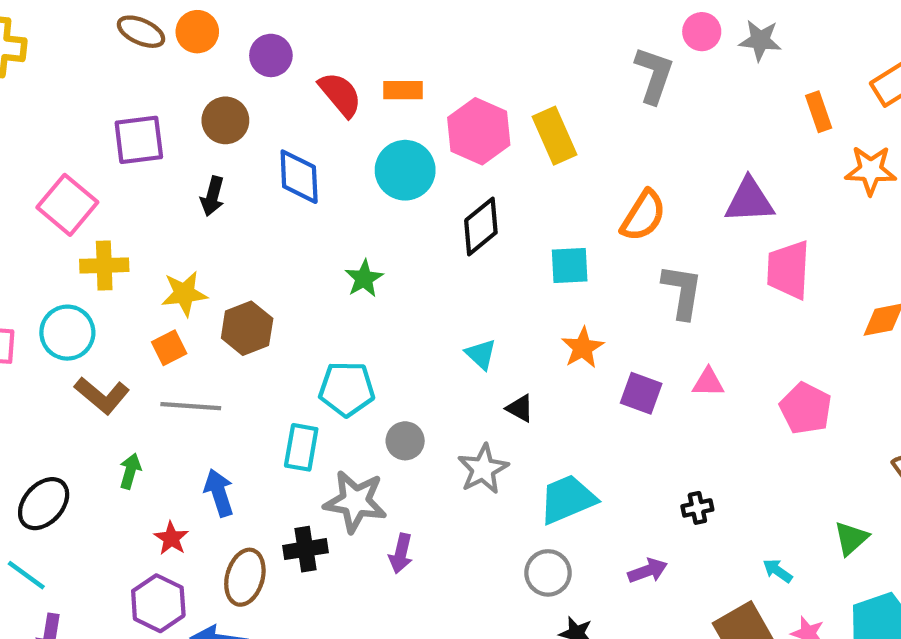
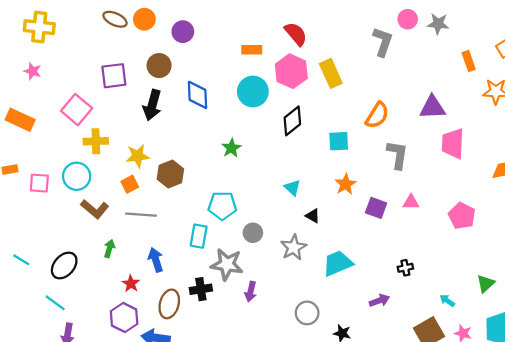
red semicircle: (340, 94) -> (296, 34), moved
black arrow: (212, 196) -> (152, 105), size x1.5
gray circle: (548, 573) -> (307, 313), moved

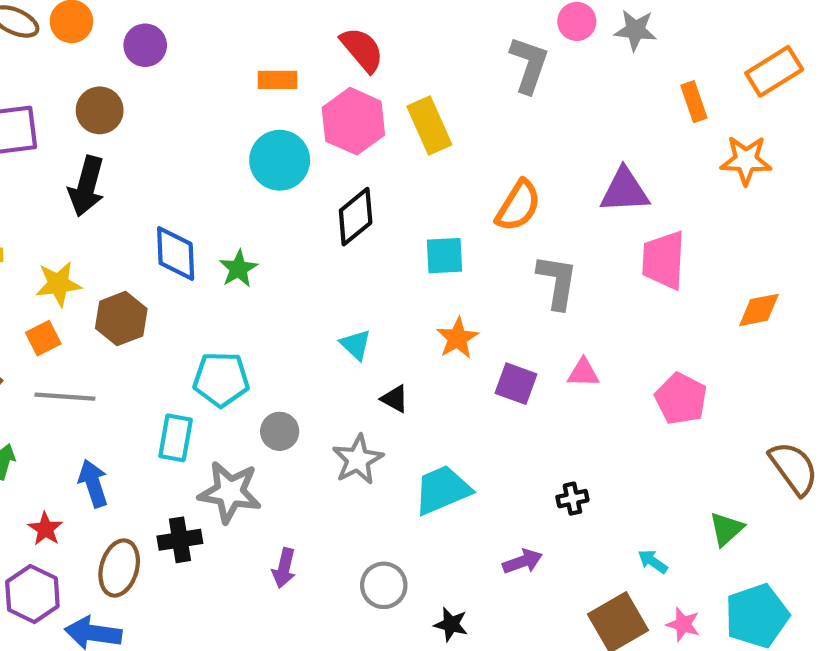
blue diamond: (198, 95) -> (176, 253), moved
purple arrow: (251, 291) -> (284, 568), moved

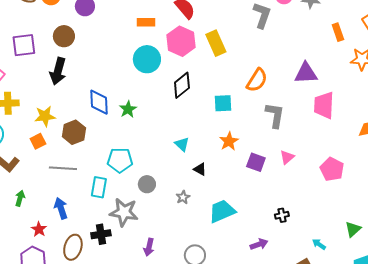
pink triangle: (583, 373) -> (287, 157), turned -42
gray line: (65, 397) -> (63, 168), moved
gray star: (358, 460) -> (183, 197), size x0.6

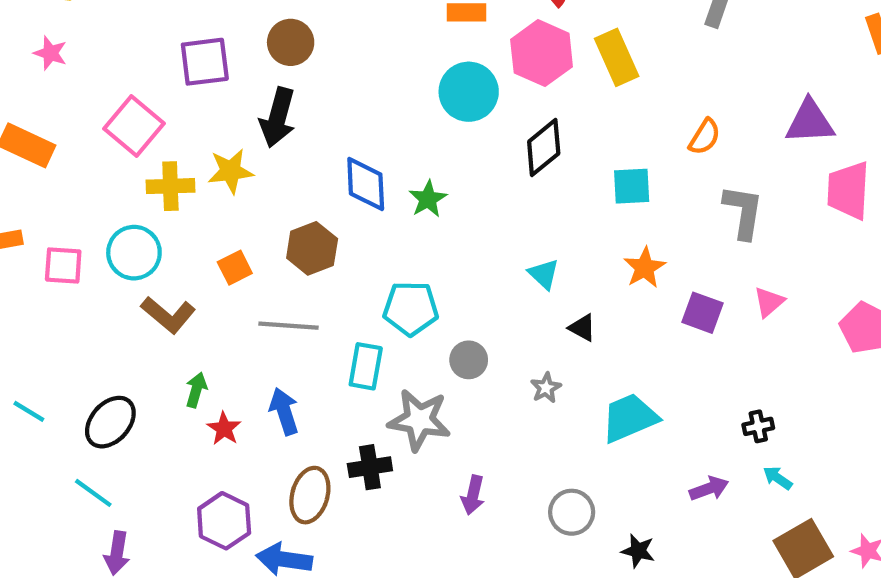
orange semicircle: (257, 80) -> (705, 137), size x0.7
yellow star: (45, 116) -> (231, 171), moved
red star: (39, 229) -> (224, 429), moved
cyan arrow: (319, 244) -> (778, 478), moved

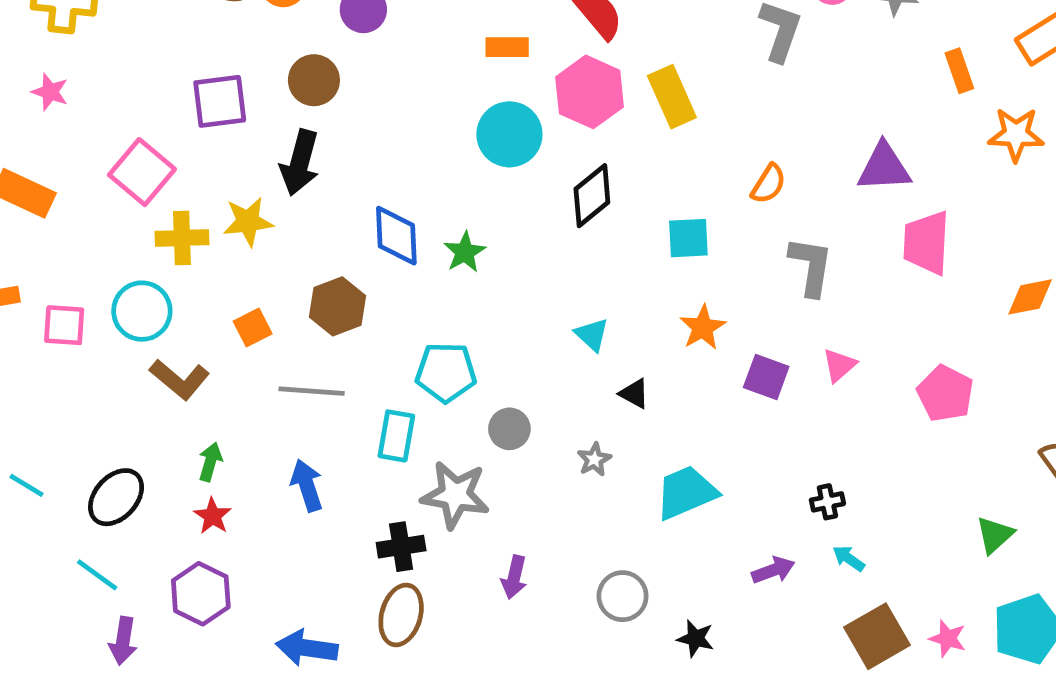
red star: (224, 429) -> (213, 516), moved
brown ellipse: (310, 495) -> (401, 615), moved
purple hexagon: (224, 521) -> (201, 594), moved

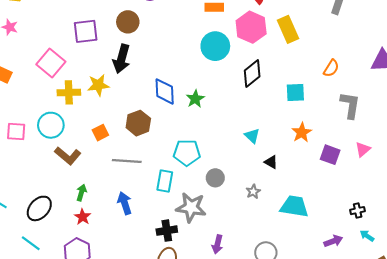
cyan trapezoid: (686, 492) -> (294, 206), turned 32

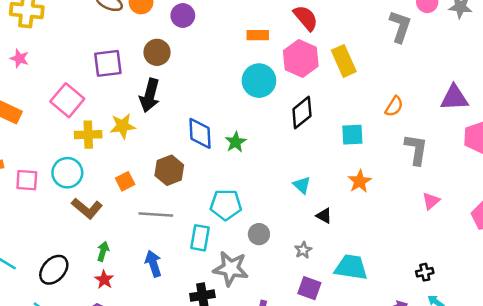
purple square: (330, 155) -> (309, 288), moved

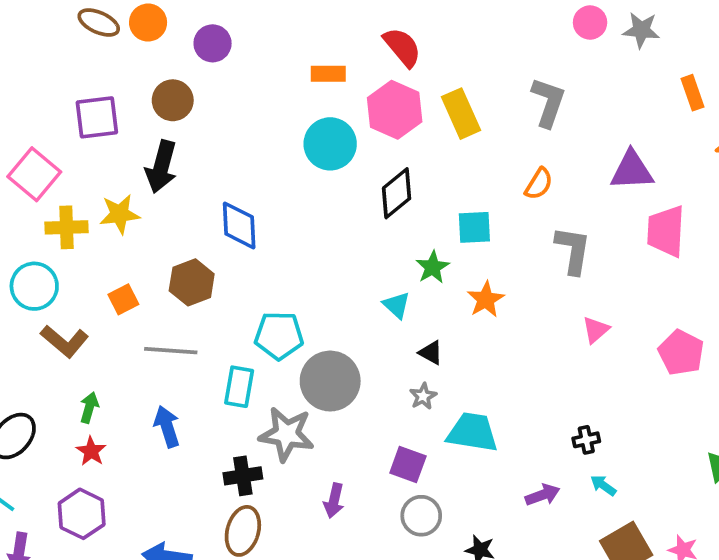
gray L-shape: (400, 27) -> (548, 102), moved
green star: (236, 142) -> (433, 267), moved
gray circle: (259, 234) -> (330, 381), size x1.8
gray star: (303, 250) -> (423, 396), moved

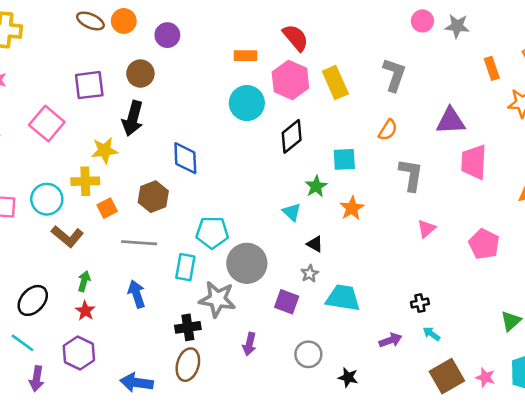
yellow cross: (66, 227) -> (85, 181), moved
purple square: (408, 465) -> (287, 302), moved

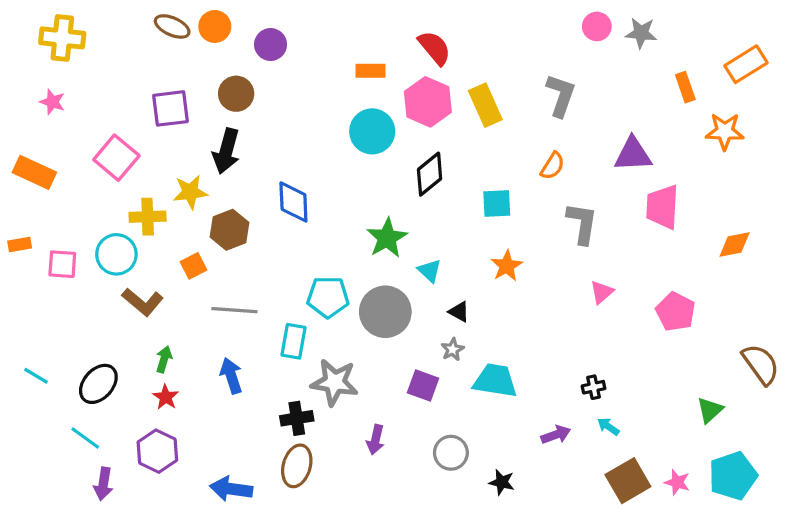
yellow cross: (85, 181) -> (148, 217), moved
green star: (316, 186) -> (387, 238), moved, size x1.4
brown hexagon: (153, 197) -> (230, 230), moved
gray circle: (247, 263) -> (385, 312), moved

